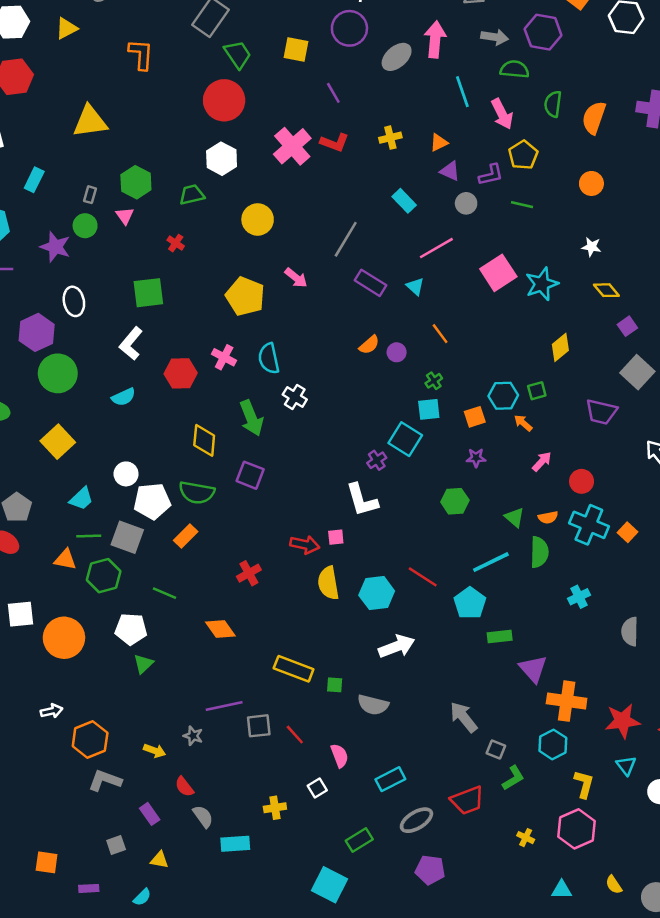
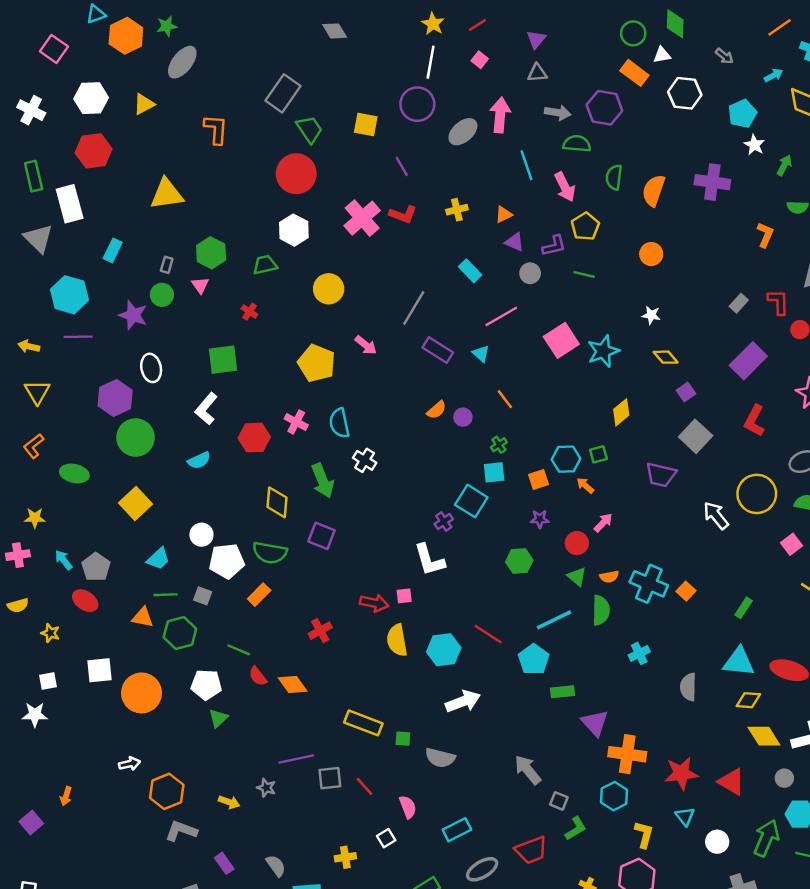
red circle: (582, 481) -> (577, 543), moved
gray square: (127, 537) -> (203, 596), size x0.6
red semicircle: (184, 787) -> (258, 676), moved

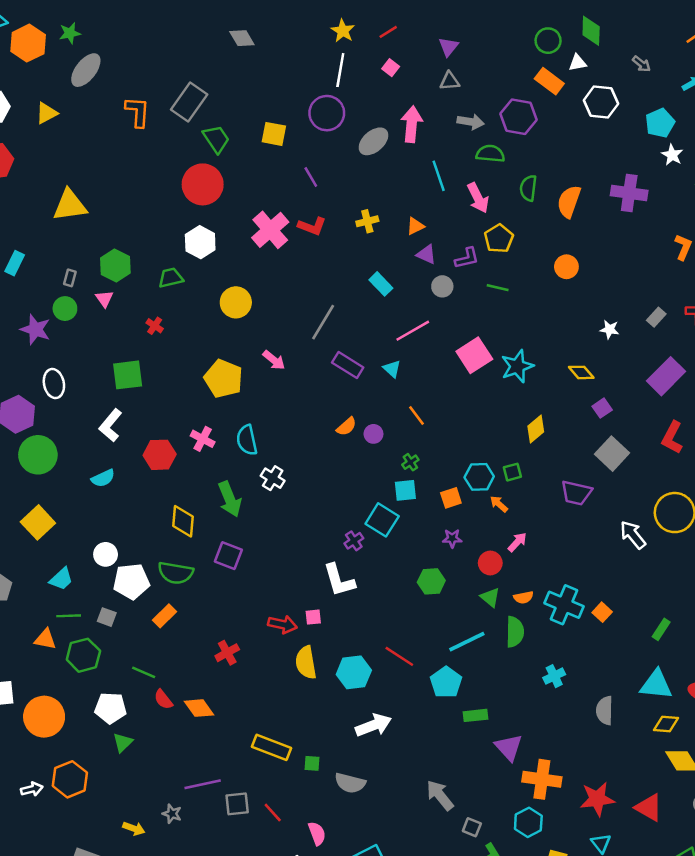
orange L-shape: (216, 129) -> (137, 112), moved
white star: (651, 315) -> (609, 329), moved
orange hexagon: (167, 791) -> (70, 779), moved

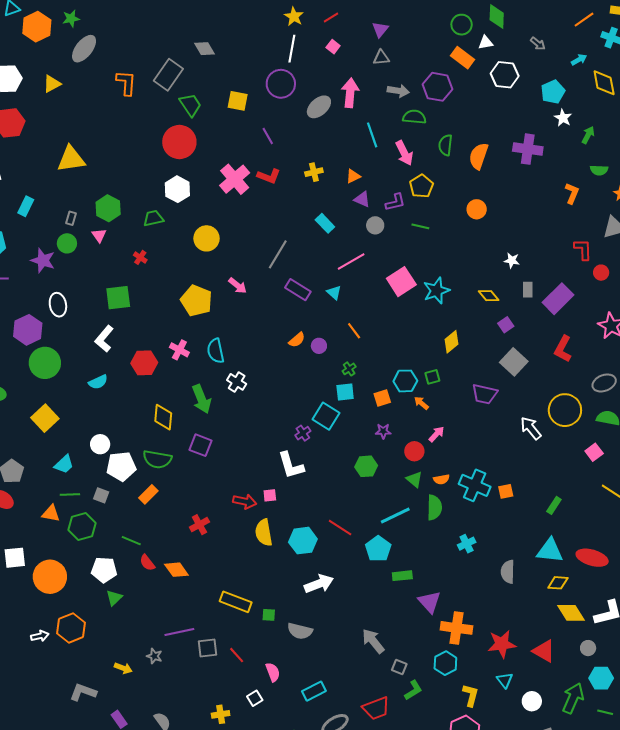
gray diamond: (242, 38) -> (205, 49), moved
gray rectangle: (656, 317) -> (528, 290), moved, turned -42
orange square: (602, 612) -> (506, 491), turned 35

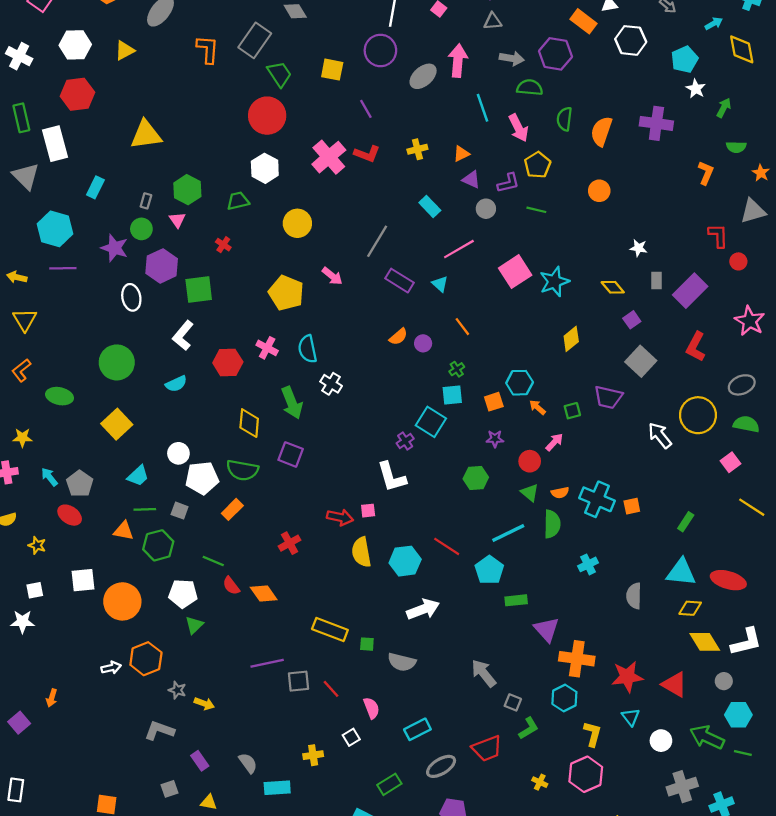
purple hexagon: (28, 330) -> (162, 266), moved
green square: (432, 377) -> (572, 411), moved
gray star: (154, 656) -> (177, 690), moved
green arrow: (573, 698) -> (707, 737), turned -88

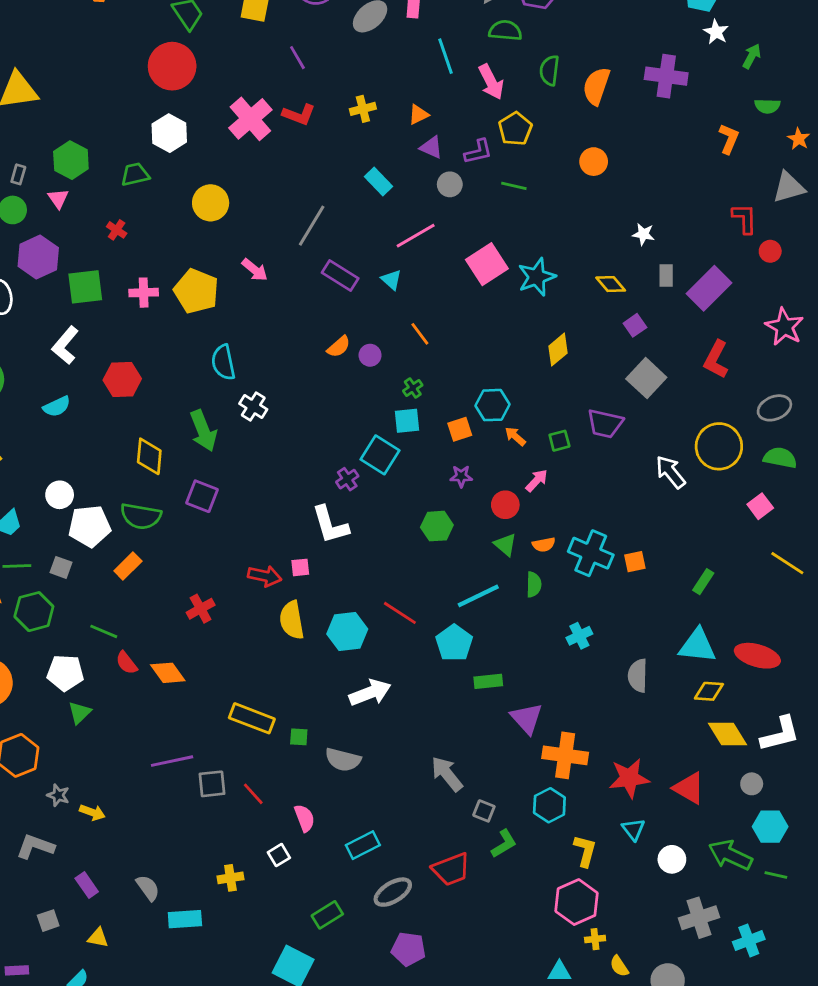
pink cross: (267, 348) -> (144, 293), moved, turned -30
green semicircle: (552, 524) -> (534, 584), size x0.7
yellow cross: (540, 782) -> (595, 939), moved, turned -32

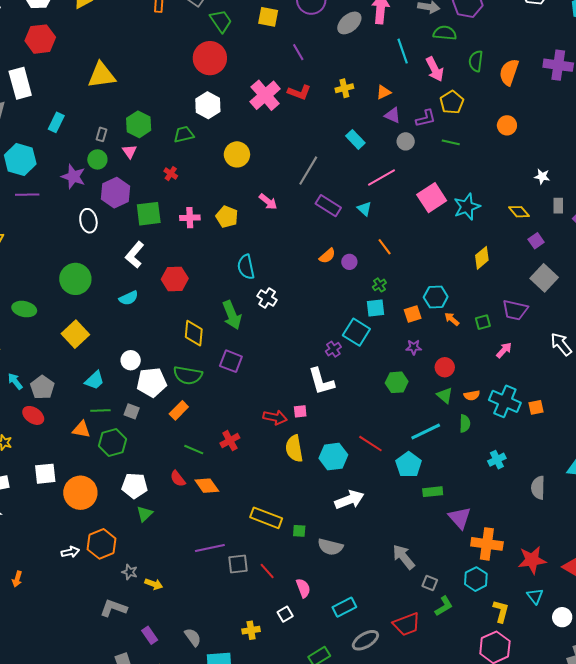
yellow pentagon: (196, 291) -> (227, 217), size x0.7
pink arrow: (537, 481) -> (504, 350), moved
green line: (104, 631) -> (194, 450), moved

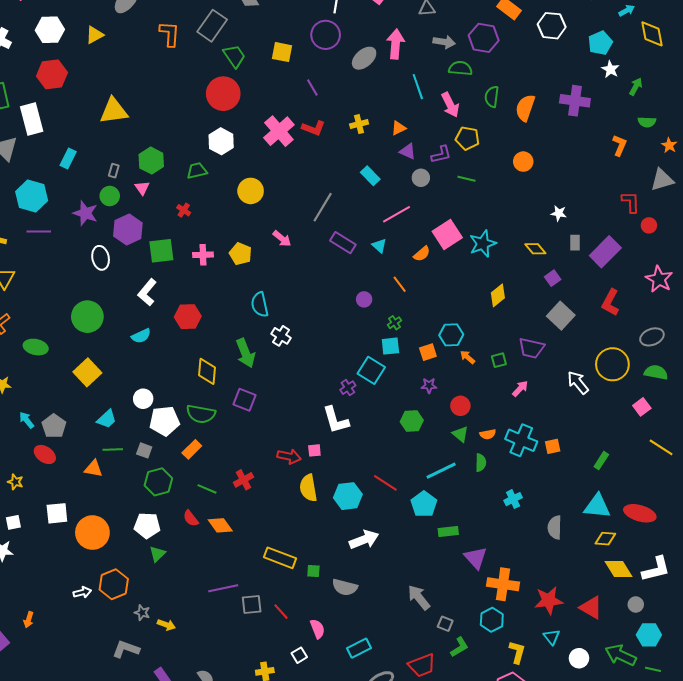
yellow pentagon: (452, 102) -> (467, 138), turned -30
orange semicircle: (327, 256) -> (422, 254), moved
green hexagon: (113, 443) -> (158, 482), moved

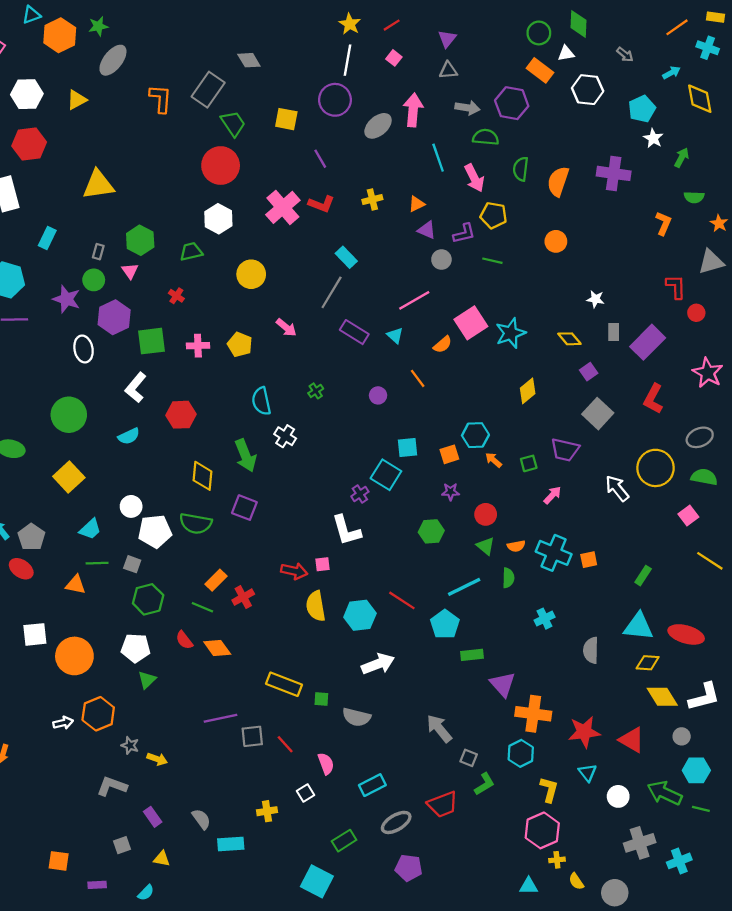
cyan rectangle: (370, 176) -> (346, 257), moved
green cross: (395, 323) -> (316, 391), moved
orange rectangle: (192, 449) -> (216, 580), moved

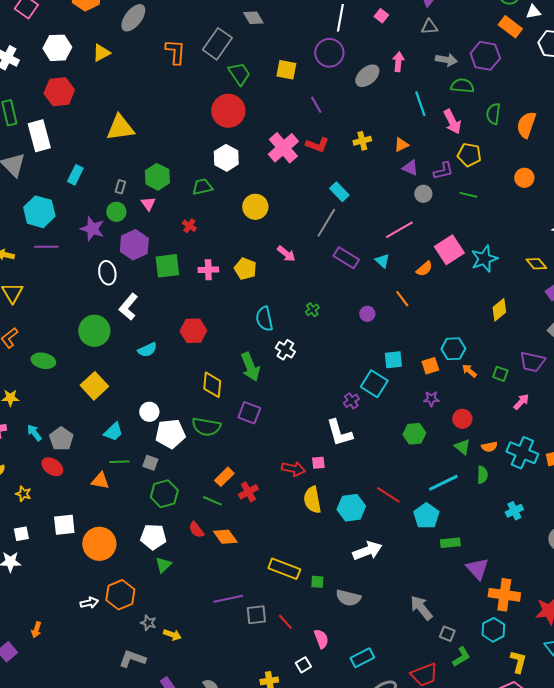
pink arrow: (413, 110) -> (398, 62), size x0.7
white L-shape: (136, 388) -> (128, 307), moved
green square: (529, 463) -> (500, 374), turned 35

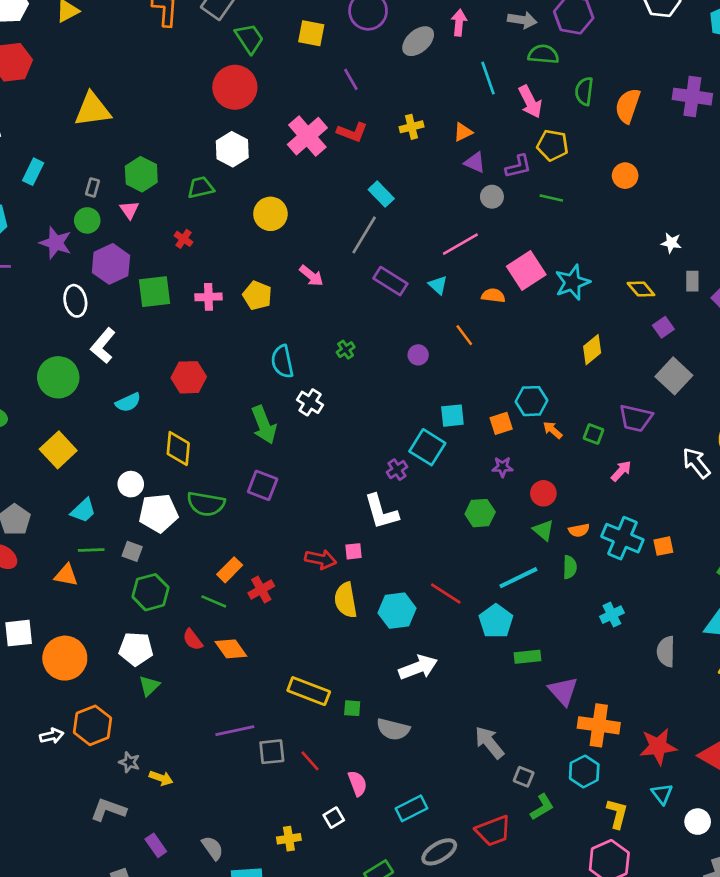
orange semicircle: (424, 269) -> (493, 296), turned -132
yellow diamond: (212, 385) -> (178, 448), moved

